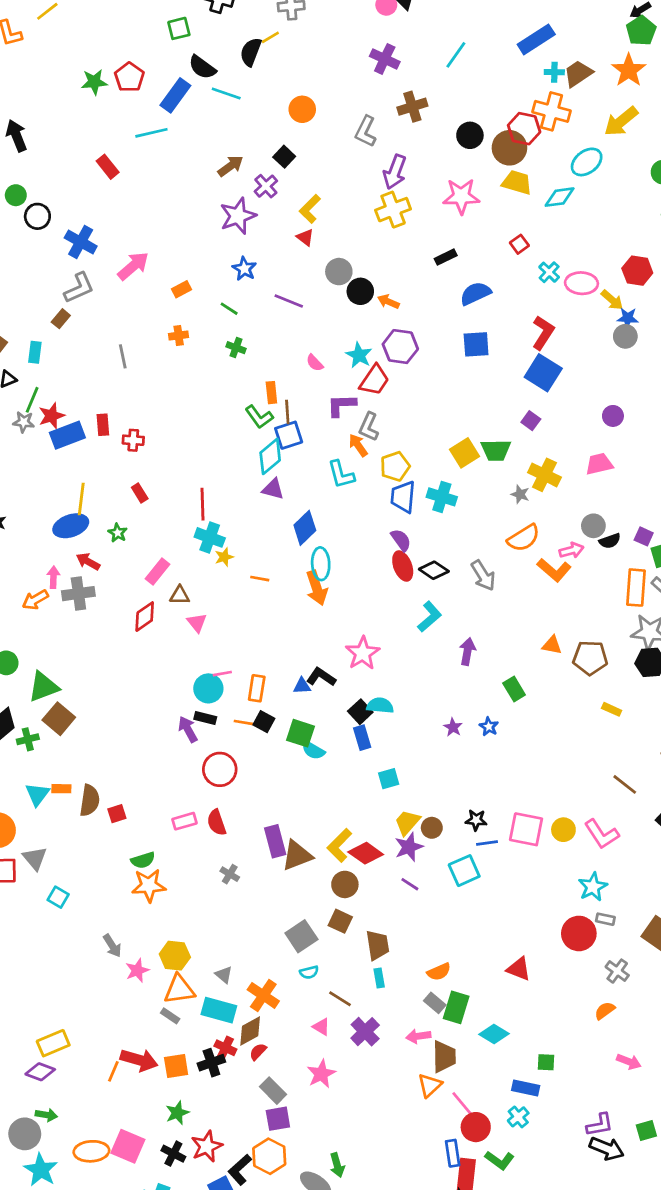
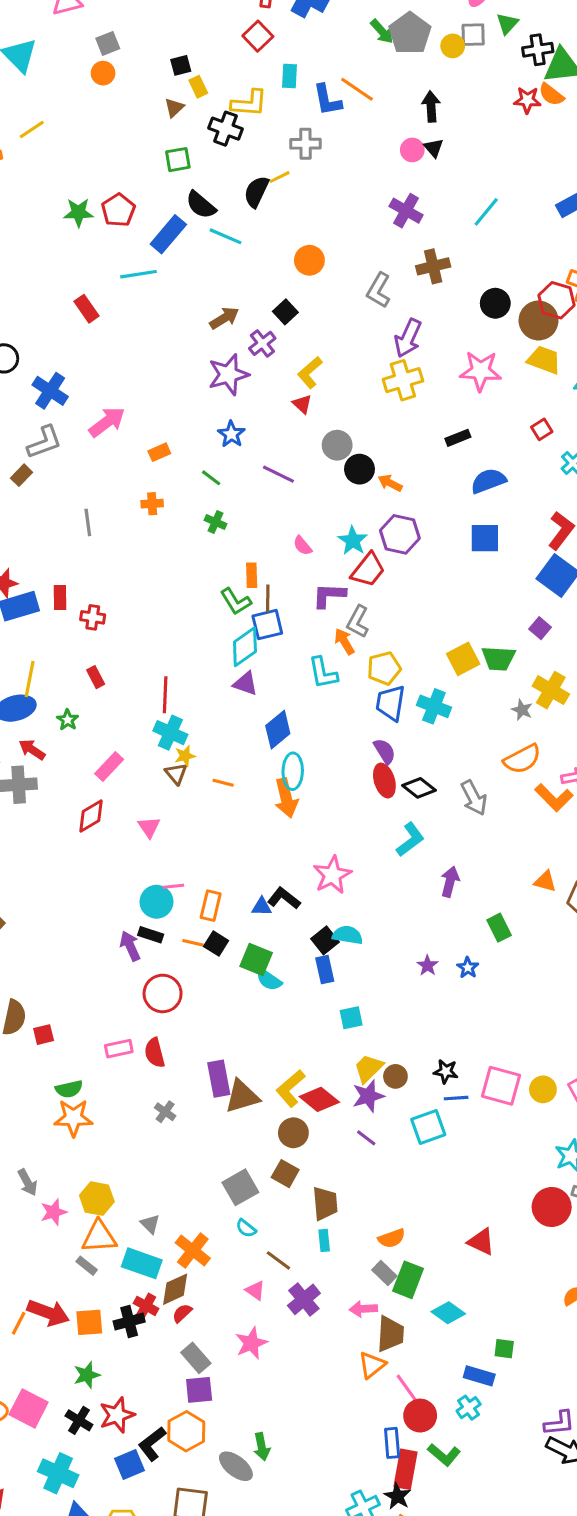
brown triangle: (180, 595) -> (176, 774), moved, turned 45
cyan semicircle: (309, 972) -> (246, 1228), turned 48

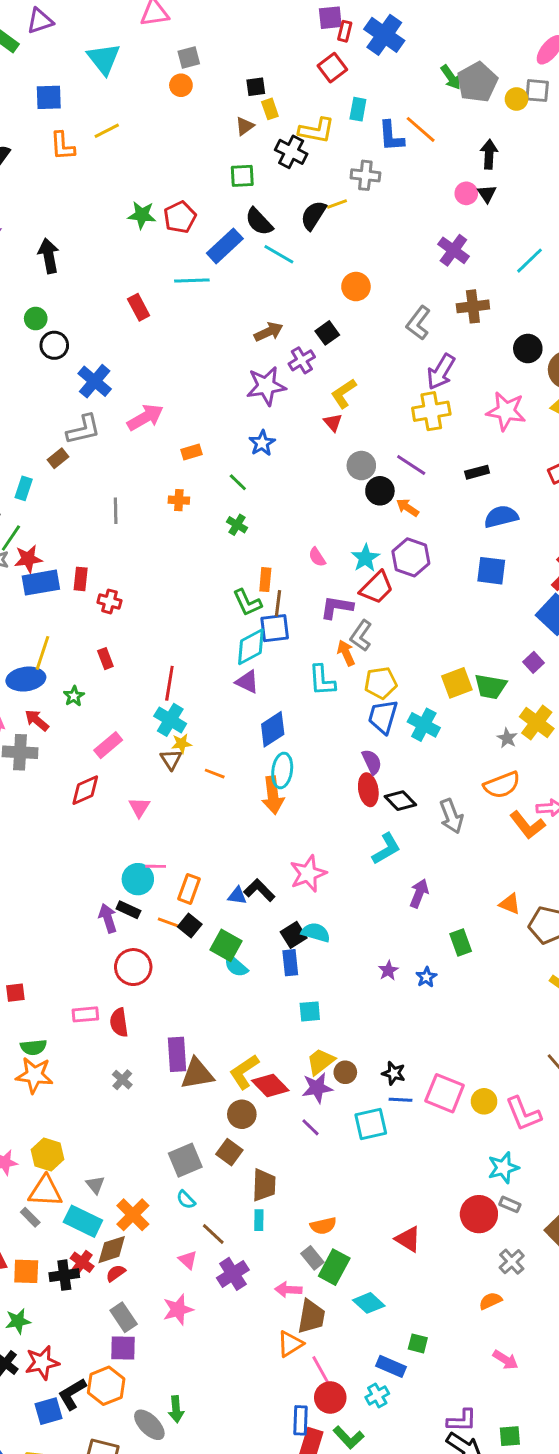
purple line: (278, 474) -> (411, 465), moved

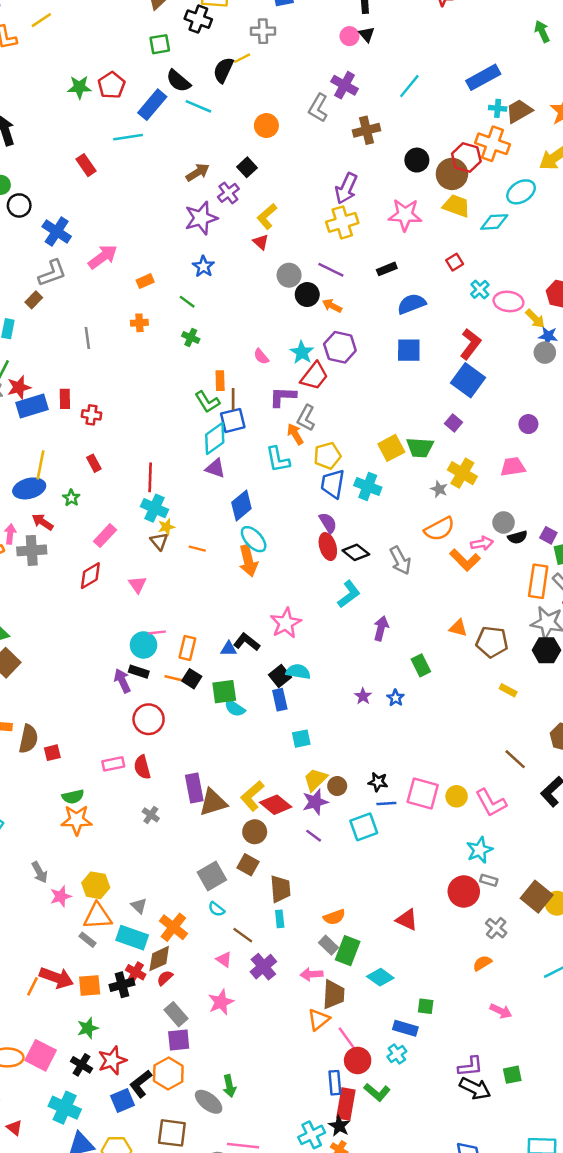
gray L-shape: (418, 323) -> (318, 108), moved
cyan ellipse: (282, 770) -> (254, 539), turned -44
green square: (226, 945) -> (224, 692), turned -30

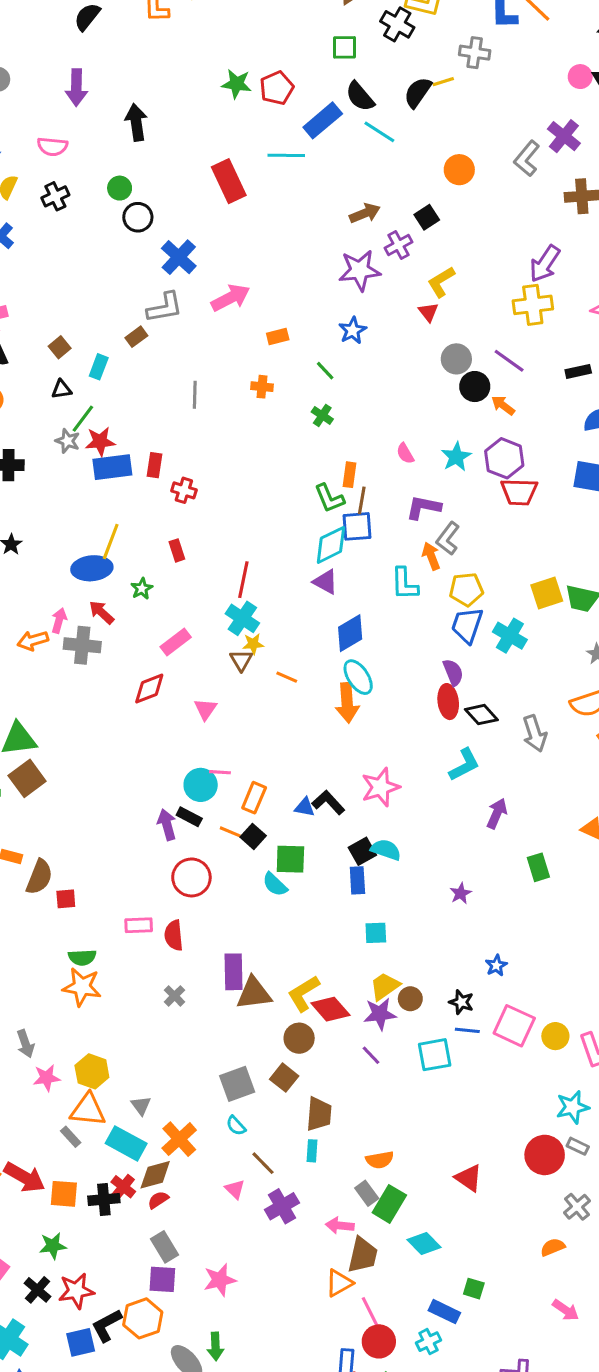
red rectangle: (86, 165) -> (229, 181), size x1.5
red trapezoid: (314, 376) -> (519, 492), moved, turned 44
blue star: (396, 698) -> (496, 966), moved
cyan semicircle: (235, 708) -> (275, 884), moved
pink star: (221, 1002) -> (220, 1280), moved

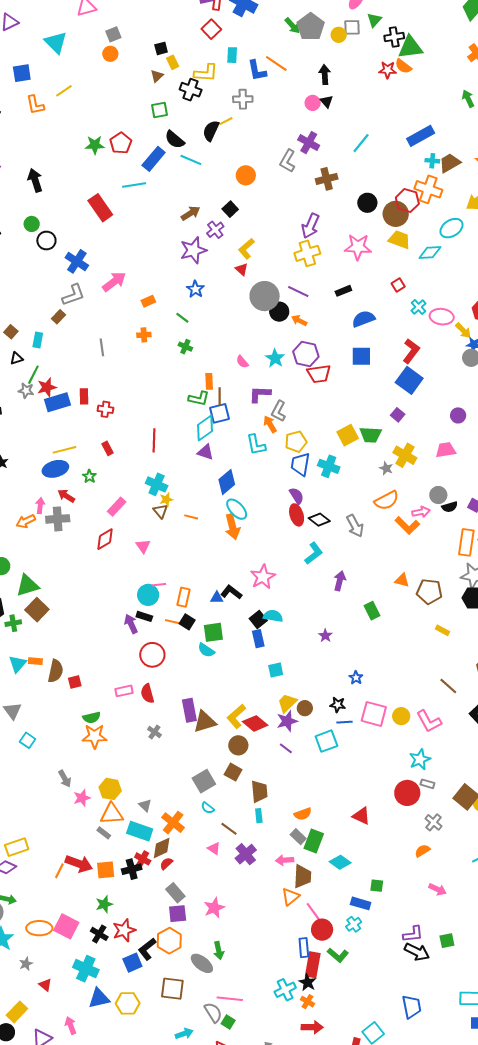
gray circle: (456, 359) -> (265, 296), size x1.5
green L-shape: (329, 498) -> (199, 398), turned -45
yellow line: (111, 542) -> (64, 450), turned 65
red line: (243, 580) -> (154, 440), moved

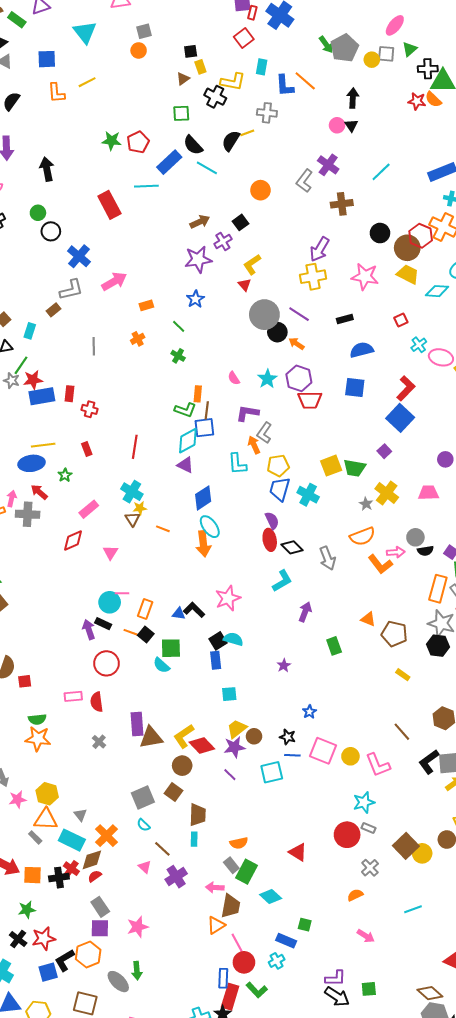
orange cross: (144, 335) -> (138, 339), turned -32

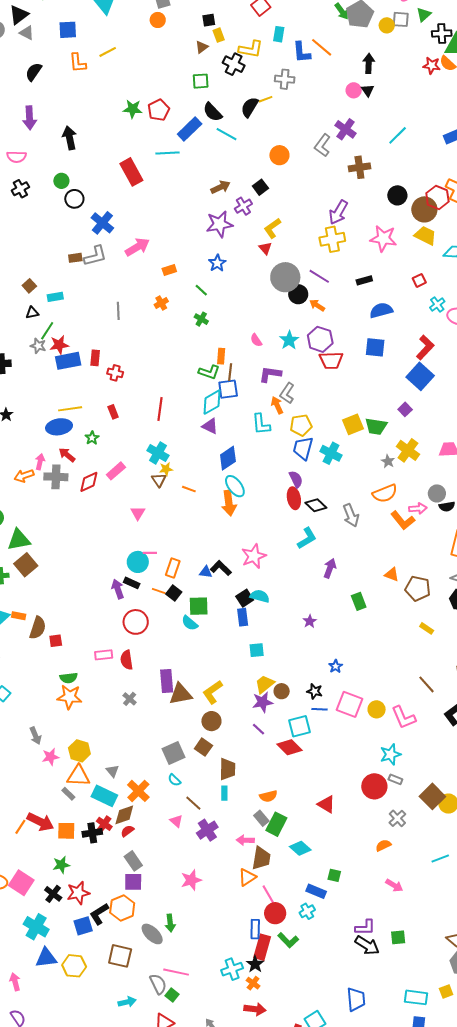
brown rectangle: (54, 310) -> (75, 258), moved, turned 32
cyan rectangle: (30, 331) -> (55, 297), turned 63
red diamond: (73, 541) -> (89, 482), moved
red diamond: (202, 746) -> (289, 747), moved
pink star: (138, 927) -> (191, 880), moved

